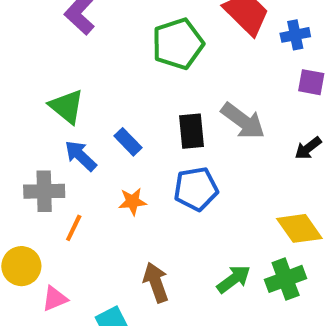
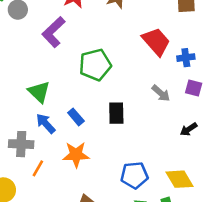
green pentagon: (178, 44) -> (95, 65), moved
gray arrow: (243, 121) -> (161, 93), moved, size x0.7
blue pentagon: (196, 189) -> (134, 175), moved
orange star: (133, 202) -> (76, 155), size x1.5

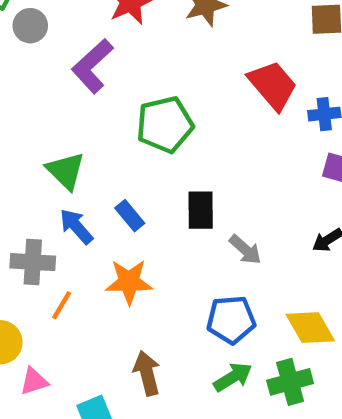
gray arrow: (161, 93) -> (245, 250), moved

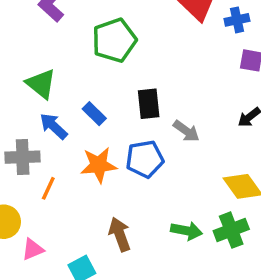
blue pentagon: (231, 320) -> (145, 159), moved
green arrow: (233, 377) -> (186, 231), turned 48

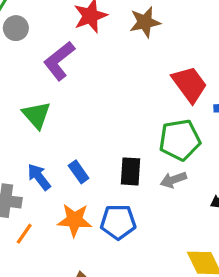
green pentagon: (114, 40) -> (180, 140), moved
green triangle: (41, 84) -> (37, 115), moved
gray arrow: (186, 131) -> (173, 180), moved, turned 115

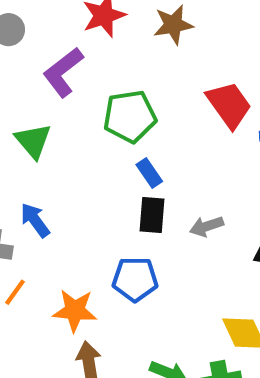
green pentagon: (180, 140) -> (130, 116), moved
blue rectangle: (79, 172) -> (149, 173), moved
orange star: (74, 220) -> (75, 311), moved

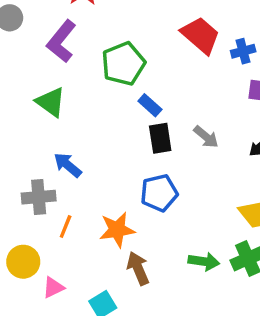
gray arrow: (207, 226) -> (206, 137), turned -108

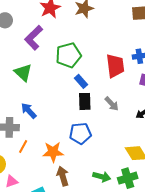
red trapezoid: (200, 35) -> (115, 66), moved, turned 35

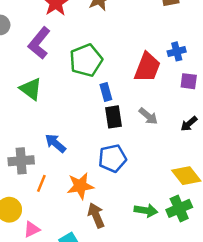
red trapezoid: (115, 66) -> (147, 67), turned 35
blue rectangle: (81, 81) -> (106, 92), turned 32
blue arrow: (29, 111) -> (55, 143), moved

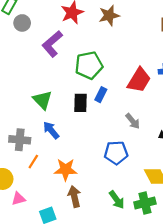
green triangle: (31, 89) -> (42, 100), moved
blue rectangle: (106, 92) -> (101, 95), turned 32
black rectangle: (114, 117) -> (80, 103), moved
blue pentagon: (112, 158) -> (116, 153), moved
green arrow: (146, 210) -> (117, 200), turned 36

